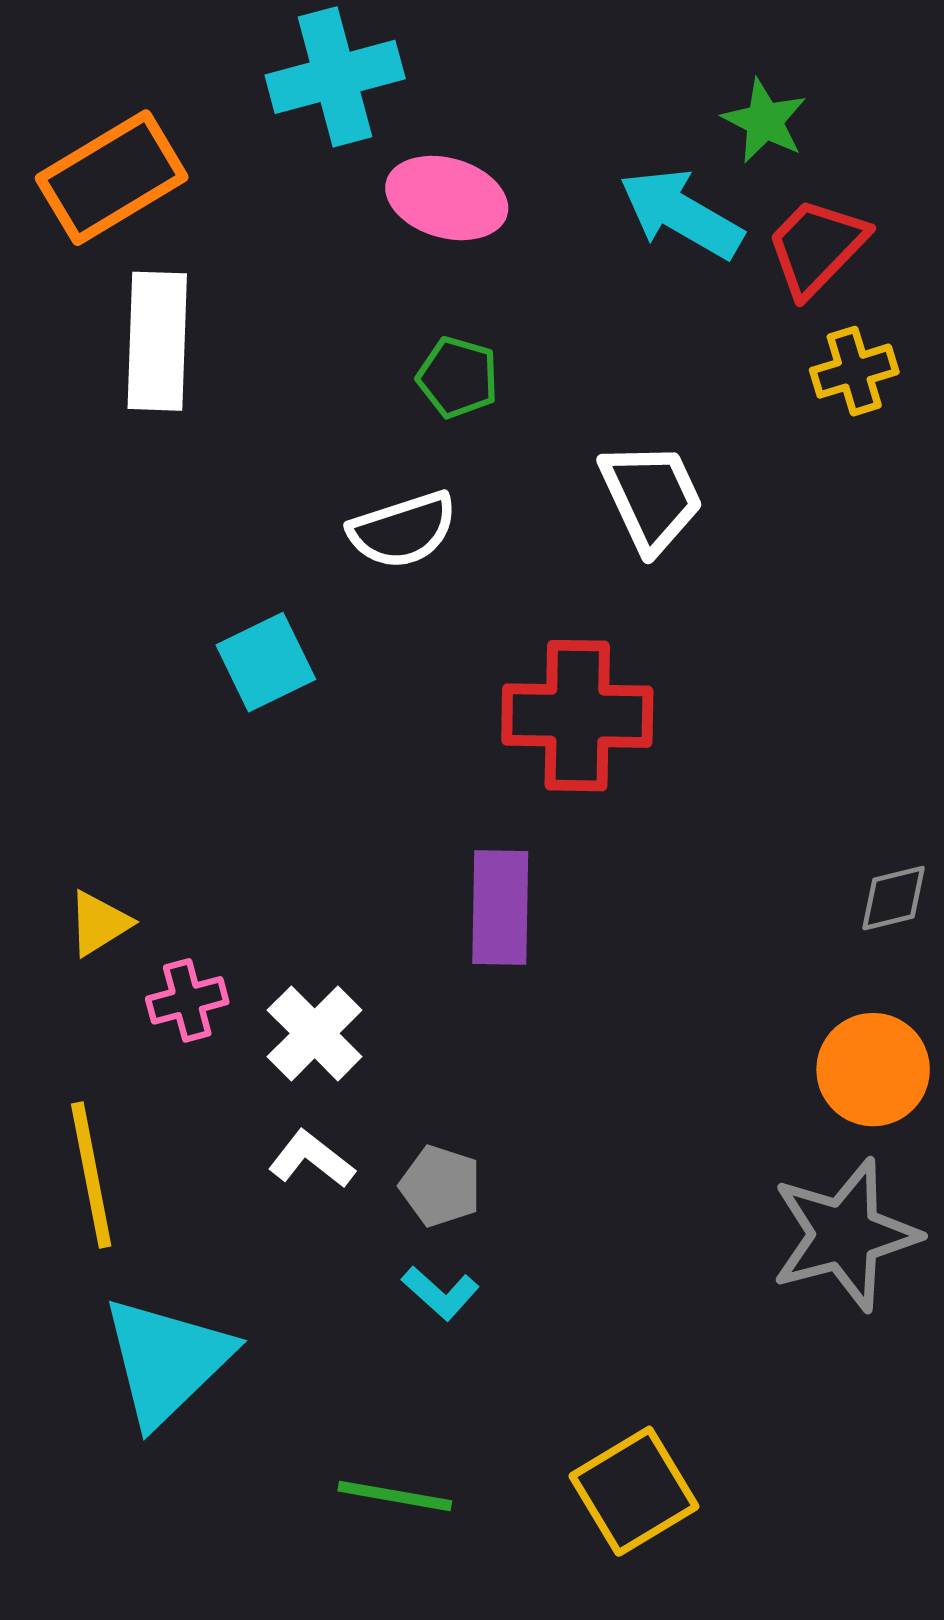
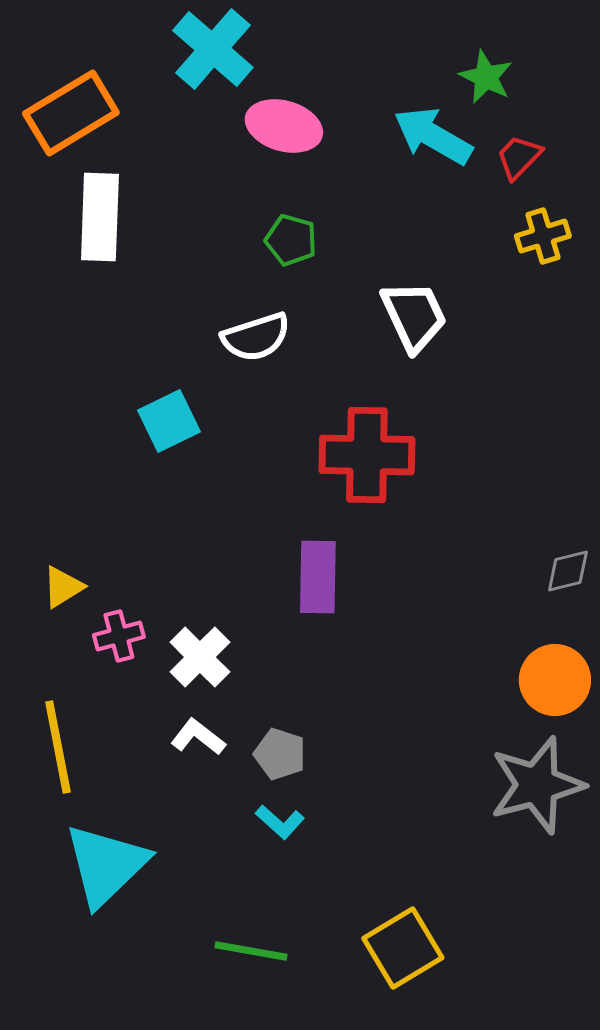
cyan cross: (335, 77) -> (213, 49), turned -34
red trapezoid: (816, 247) -> (519, 157), size x0.7

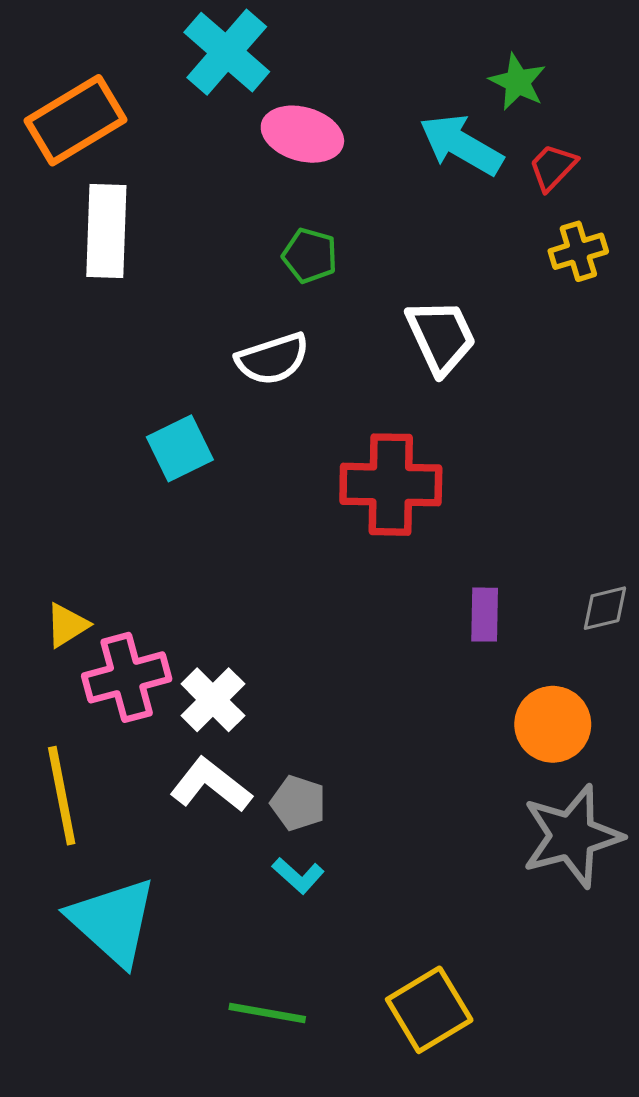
purple rectangle: (318, 577) -> (485, 615), moved, size x0.7
pink cross: (119, 636) -> (127, 677), size x1.6
orange circle: (555, 680) -> (553, 724), moved
white L-shape: (198, 737) -> (211, 785), size x1.4
cyan triangle: (106, 865) -> (113, 921), turned -34

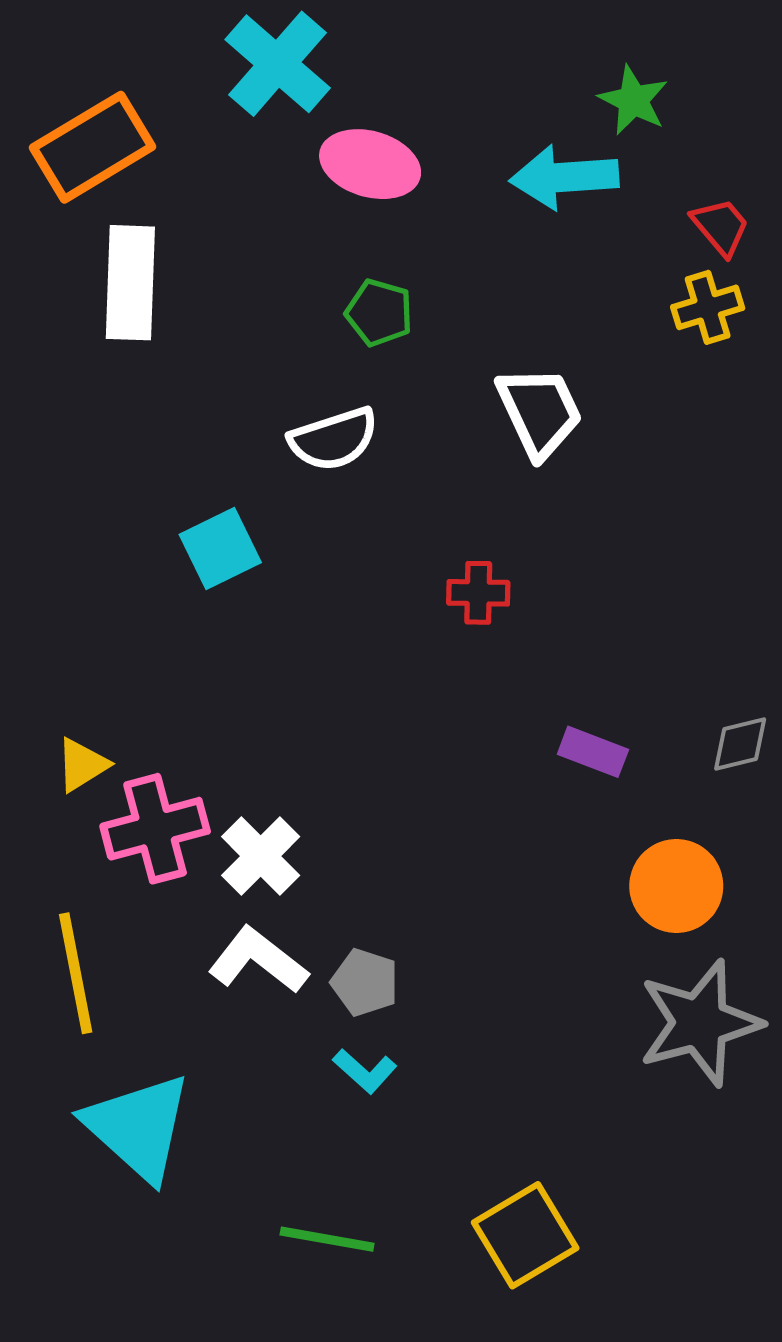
cyan arrow: (461, 145) -> (564, 177), turned -34
red trapezoid: (553, 167) -> (721, 227), moved, turned 96
red cross: (391, 485) -> (478, 593), size x0.5
purple rectangle: (485, 615) -> (593, 752), turned -70

